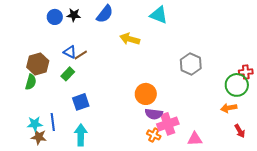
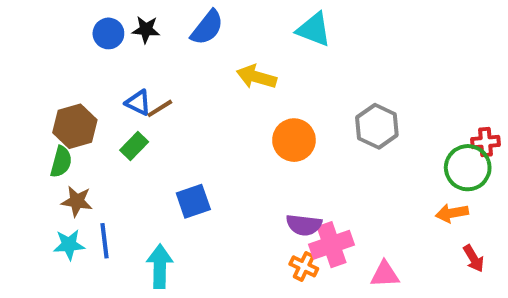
orange circle: (146, 94) -> (294, 140), moved
blue square: (81, 102) -> (193, 201), moved
brown star: (39, 137) -> (77, 201), moved

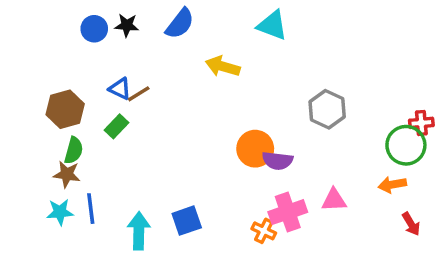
orange circle: (294, 140) -> (255, 149), moved
green semicircle: (61, 162) -> (74, 150), moved
blue square: (193, 201) -> (187, 221), moved
purple semicircle: (304, 225) -> (277, 161), moved
pink triangle: (385, 274) -> (334, 200), moved

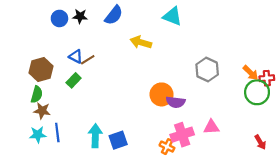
green semicircle: (74, 150) -> (37, 94), moved
orange arrow: (392, 185) -> (251, 73), moved, turned -126
cyan arrow: (139, 231) -> (95, 136), moved

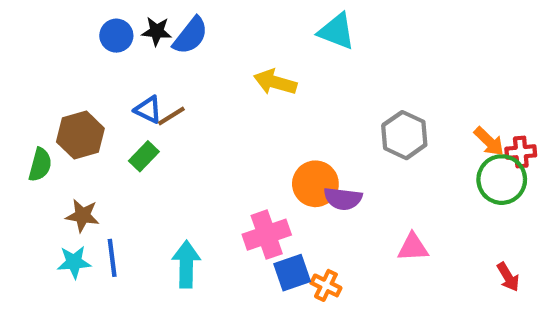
blue semicircle: (114, 15) -> (190, 36), moved
green semicircle: (37, 94) -> (40, 165), moved
pink cross: (182, 135) -> (267, 235), moved
blue square: (118, 140) -> (292, 273), moved

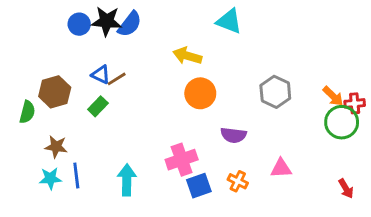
black star: (157, 31) -> (107, 21), size x1.5
orange circle: (315, 184) -> (200, 93), moved
orange cross: (326, 285) -> (238, 181), moved

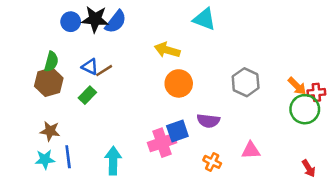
green semicircle: (27, 112) -> (51, 62), moved
blue square: (199, 186) -> (177, 131), moved

